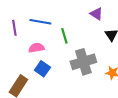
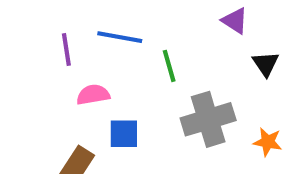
pink semicircle: (36, 48) -> (93, 95), moved
blue square: (42, 69) -> (124, 134), turned -35

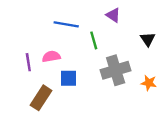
purple triangle: (235, 21) -> (113, 15), moved
purple line: (66, 49) -> (28, 62), moved

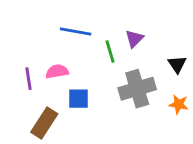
purple triangle: (113, 15) -> (134, 39), moved, turned 42
black triangle: (148, 39) -> (177, 64), moved

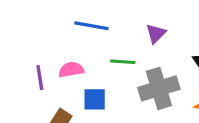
green line: (110, 51) -> (123, 62), moved, turned -70

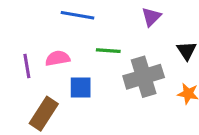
purple triangle: (156, 34) -> (151, 17), moved

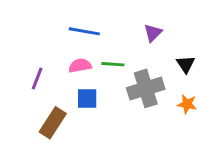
pink semicircle: (58, 58) -> (80, 66), moved
purple line: (27, 66) -> (37, 78), turned 30

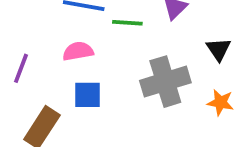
green line: (113, 64) -> (127, 23), moved

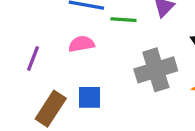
blue square: (87, 95) -> (90, 97), moved

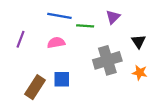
purple line: (33, 59) -> (21, 39), moved

